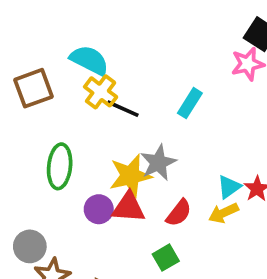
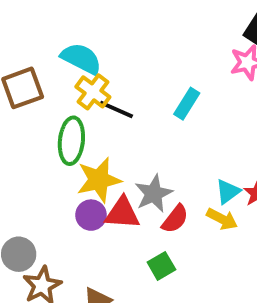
gray star: (158, 163) -> (154, 194), moved
green ellipse: (60, 166) -> (71, 141), moved
yellow star: (130, 176) -> (99, 180), moved
yellow arrow: (223, 213) -> (222, 219), turned -128

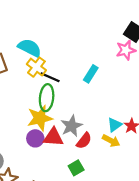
green ellipse: (71, 141) -> (47, 98), moved

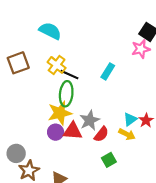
cyan semicircle: (30, 48) -> (50, 31), moved
green square: (76, 168) -> (109, 160), moved

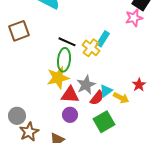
yellow cross: (57, 65) -> (91, 48), moved
cyan triangle: (130, 119) -> (106, 91), moved
purple circle: (56, 132) -> (70, 115), moved
green square: (109, 160) -> (104, 122), size x1.5

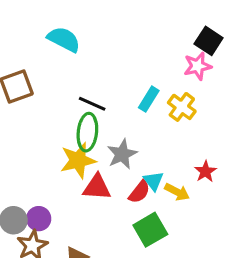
yellow cross: (91, 48) -> (182, 107), moved
gray star: (86, 85) -> (122, 154), moved
cyan triangle: (106, 91) -> (153, 181), turned -32
purple circle: (70, 115) -> (39, 219), moved

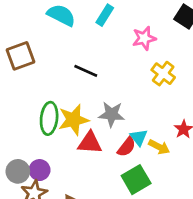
pink star: (198, 66) -> (144, 38), moved
cyan rectangle: (149, 99) -> (105, 15), moved
green ellipse: (87, 132) -> (49, 118), moved
gray star: (122, 154) -> (112, 114), turned 30

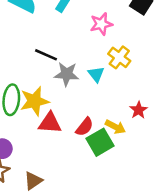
gray star: (112, 114) -> (67, 74), moved
cyan triangle: (139, 137) -> (96, 74), moved
green square: (136, 180) -> (100, 142), moved

